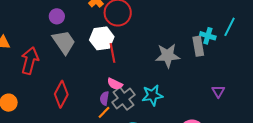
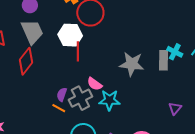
pink semicircle: (115, 84) -> (95, 84), moved
red diamond: (61, 94) -> (26, 61), moved
orange line: (104, 112) -> (59, 108), turned 64

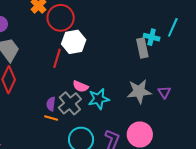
white hexagon: (70, 35) -> (74, 42), moved
red line: (78, 51) -> (57, 58), turned 30
gray star: (132, 64) -> (139, 91), moved

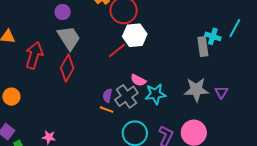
red line: (57, 58) -> (117, 50), turned 30

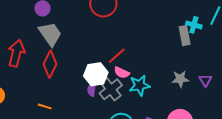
white hexagon: (135, 35) -> (96, 74), moved
red line: (117, 50) -> (117, 56), moved
gray star: (196, 90) -> (180, 79), size x0.7
orange line: (107, 110) -> (45, 106), moved

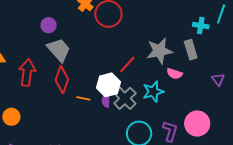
gray rectangle: (185, 36) -> (191, 50), moved
pink semicircle: (122, 73) -> (174, 74), moved
gray star: (180, 79) -> (159, 51), moved, size x1.5
orange line: (45, 106) -> (83, 98), moved

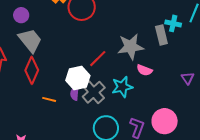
gray rectangle: (191, 50) -> (161, 35), moved
orange line: (83, 98) -> (49, 99), moved

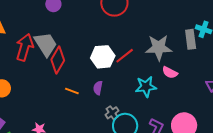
gray trapezoid: (30, 40) -> (46, 44), moved
white hexagon: (78, 78) -> (103, 57), moved
gray cross: (94, 92) -> (112, 113), moved, size x0.6

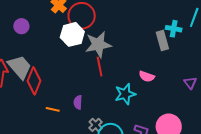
gray star: (159, 48) -> (98, 45), moved
red line: (125, 56) -> (100, 67), turned -54
white hexagon: (103, 57) -> (72, 34), moved

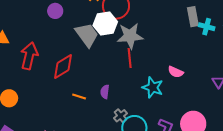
gray rectangle: (162, 41) -> (193, 17), moved
gray trapezoid: (20, 67) -> (87, 35), moved
red diamond: (34, 81) -> (63, 67), turned 32
cyan star: (125, 94) -> (153, 87), turned 30

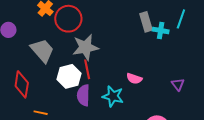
white hexagon: (105, 24) -> (69, 76), moved
red diamond: (63, 67) -> (22, 84), turned -44
purple semicircle: (105, 92) -> (83, 95), moved, size x1.5

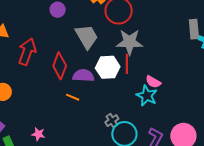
pink semicircle: (134, 79) -> (153, 82), moved
purple semicircle: (83, 95) -> (83, 76), moved, turned 80

